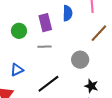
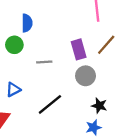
blue semicircle: (68, 13) -> (27, 23), moved
purple rectangle: (45, 23) -> (79, 49), moved

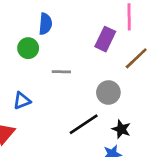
purple rectangle: (79, 49) -> (105, 39), moved, turned 36
black line: (50, 104) -> (84, 124), moved

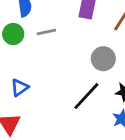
gray line: (61, 72) -> (46, 32), moved

